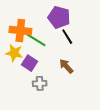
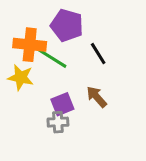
purple pentagon: (59, 17) -> (67, 25), moved
purple square: (30, 63) -> (62, 104), moved, turned 35

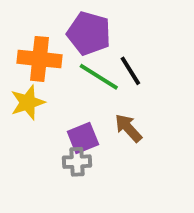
green line: (52, 58) -> (99, 77), moved
yellow star: (21, 77) -> (28, 102), turned -30

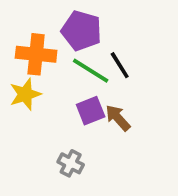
purple square: (83, 138) -> (91, 111), moved
gray cross: (77, 162) -> (71, 163), moved, turned 30

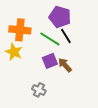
purple pentagon: (82, 31) -> (60, 17), moved
yellow star: (25, 94) -> (14, 52), turned -30

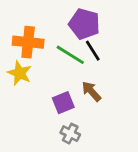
purple square: (50, 61) -> (63, 103), moved
gray cross: (39, 90) -> (70, 134), moved

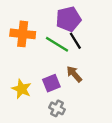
purple pentagon: (84, 24) -> (68, 19), turned -30
yellow star: (20, 73) -> (22, 89), moved

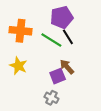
purple square: (51, 83) -> (58, 76), moved
yellow star: (22, 89) -> (18, 66), moved

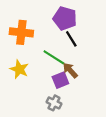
purple pentagon: (62, 17) -> (65, 18), turned 30
green line: (51, 40) -> (54, 57), moved

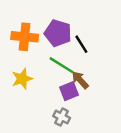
purple pentagon: (65, 18) -> (58, 33), moved
yellow star: (19, 69) -> (22, 79), turned 30

